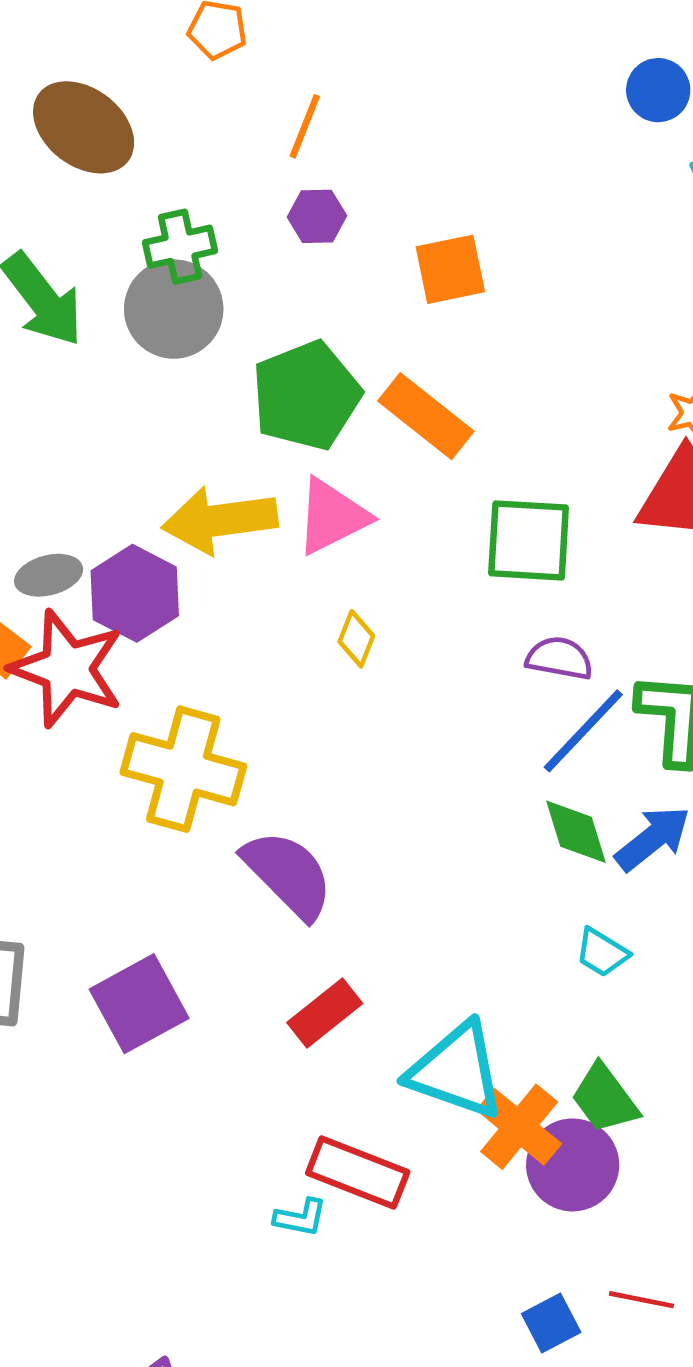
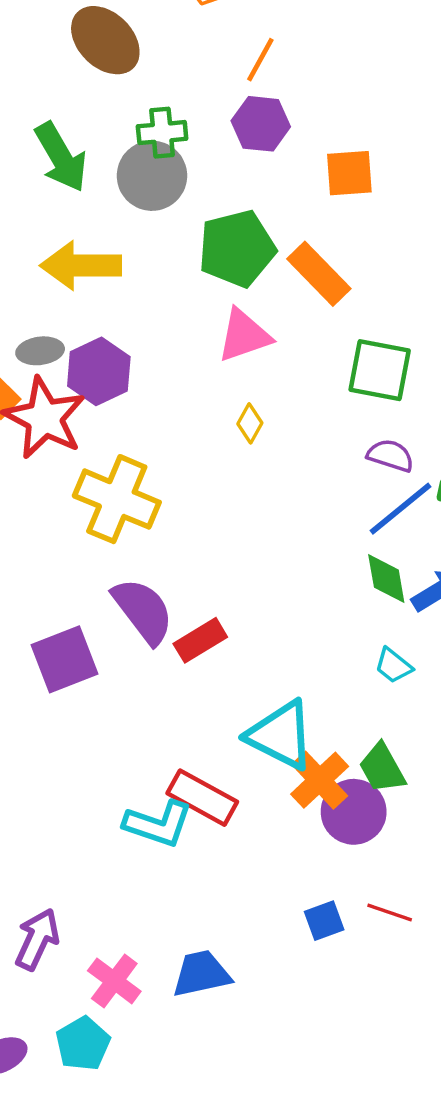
purple hexagon: (317, 216) -> (261, 124), size x1.4
yellow arrow: (220, 520) -> (81, 266), moved
purple semicircle: (288, 874) -> (143, 611), moved
red rectangle: (325, 1013) -> (200, 640), moved
cyan L-shape: (301, 1218) -> (158, 824), size x1.8

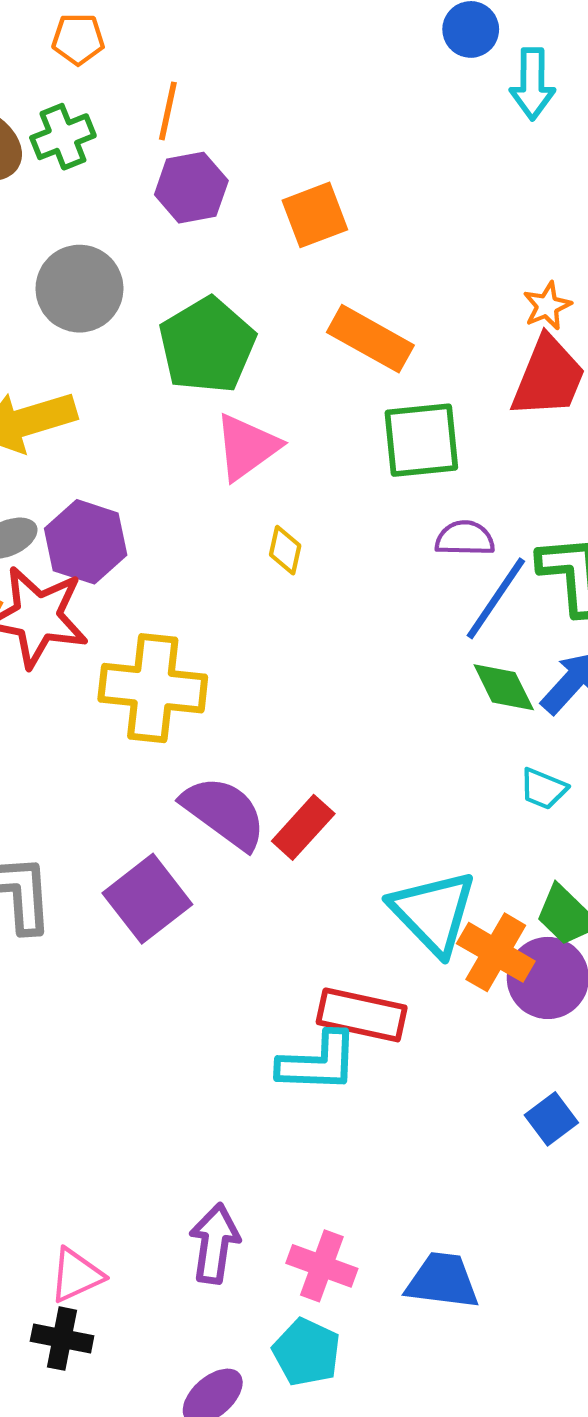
green cross: (162, 133) -> (63, 137), moved
orange rectangle: (319, 274) -> (370, 339), moved
cyan triangle: (281, 735) -> (433, 912), turned 36
blue trapezoid: (201, 974) -> (442, 1281), moved, turned 36

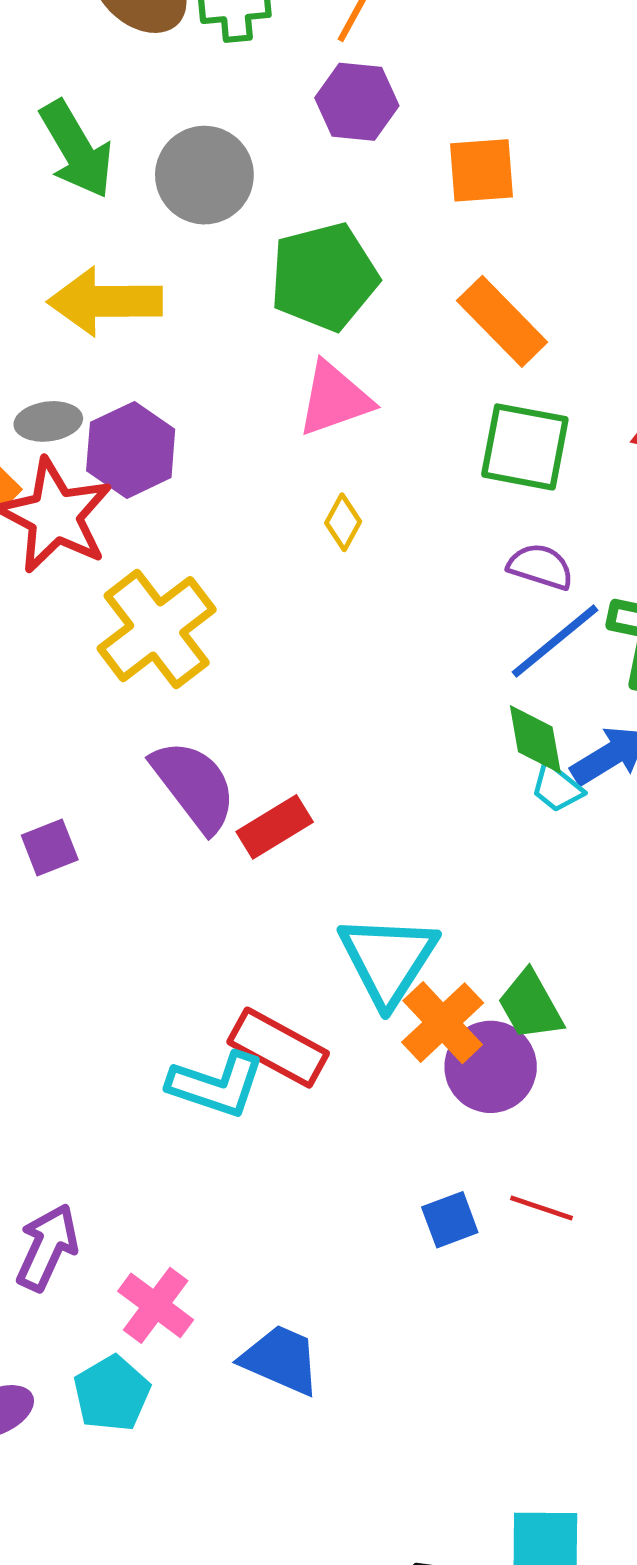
yellow cross: (153, 688) -> (157, 629), turned 30
cyan trapezoid: (543, 789) -> (557, 788), moved
purple square: (147, 899) -> (50, 847), moved, size x0.6

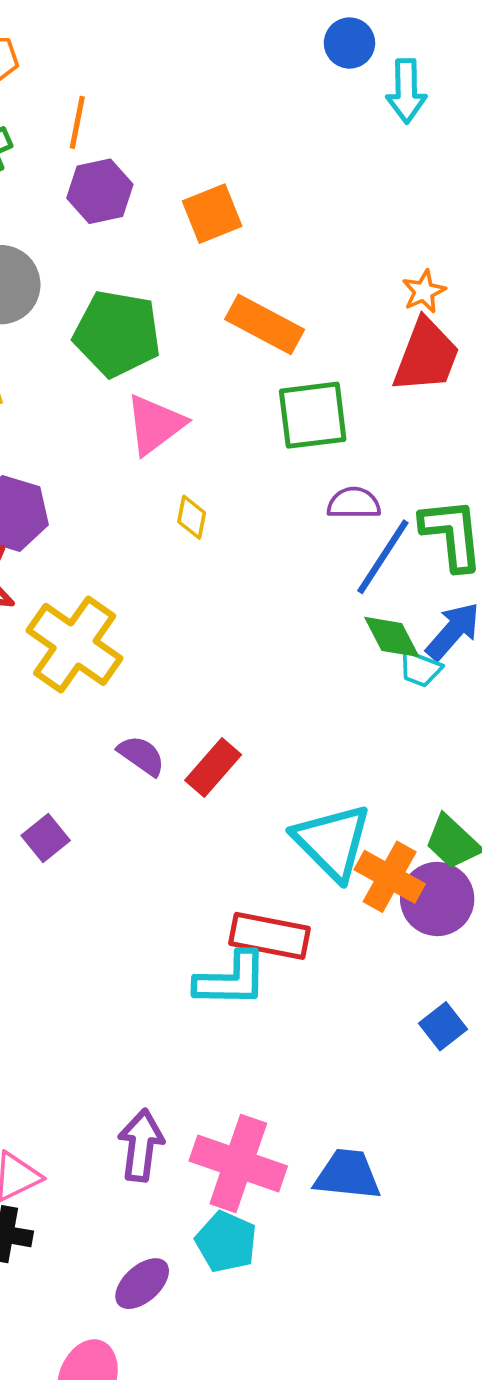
green pentagon: (324, 277) -> (117, 334), turned -30
purple semicircle: (194, 786) -> (141, 756), size x0.6
pink cross: (156, 1305) -> (238, 1163), size x1.5

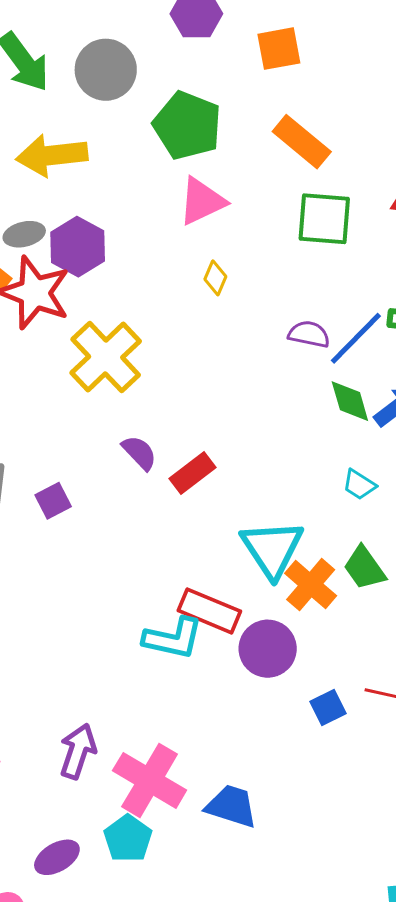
purple semicircle: (354, 503) -> (309, 334), moved
cyan trapezoid: (420, 669) -> (359, 485), moved
purple circle: (437, 899) -> (268, 649), moved

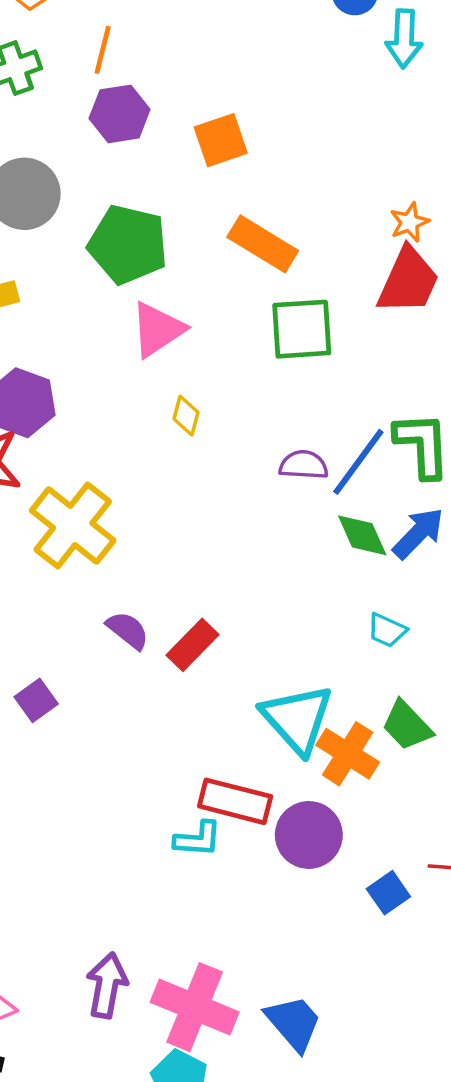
cyan L-shape: (173, 638) -> (198, 839), size x0.7
blue trapezoid: (231, 806) -> (294, 1023), turned 40

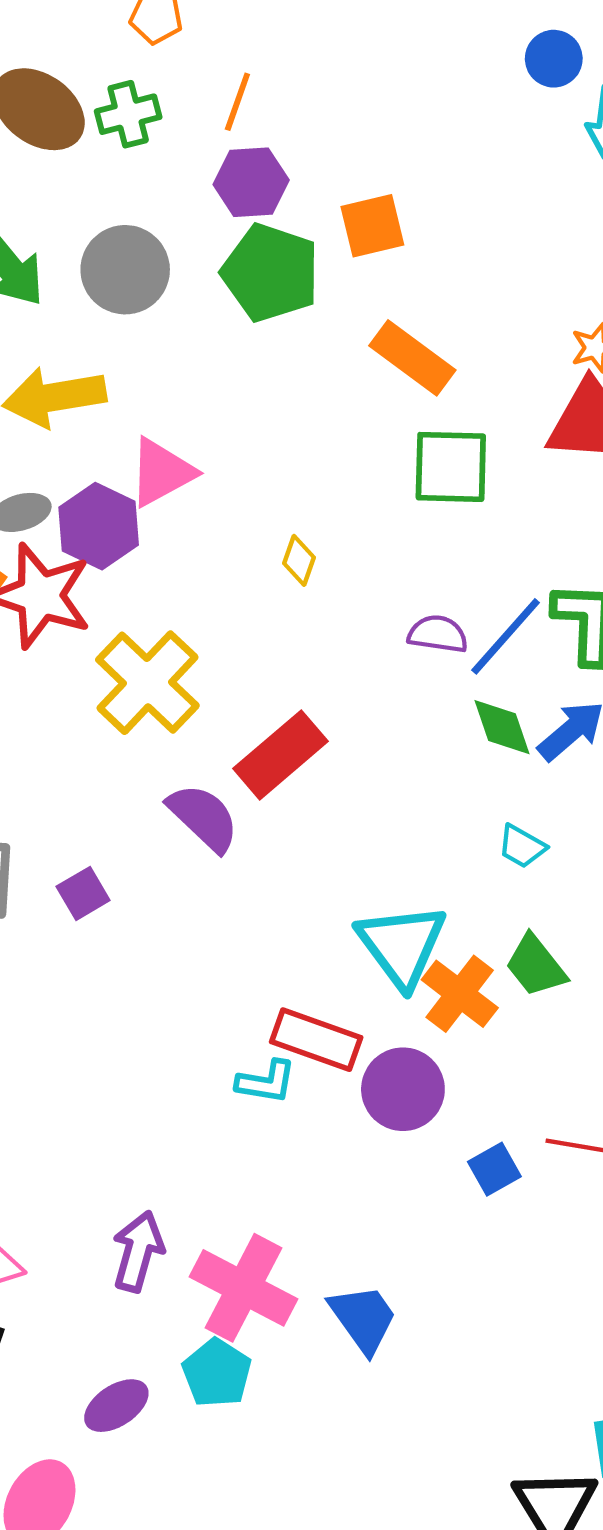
green pentagon: (128, 244) -> (271, 273), moved
pink triangle: (157, 329) -> (161, 472), moved
purple semicircle: (128, 630) -> (203, 817), size x1.4
red rectangle: (193, 645) -> (281, 755), moved, size x1.4

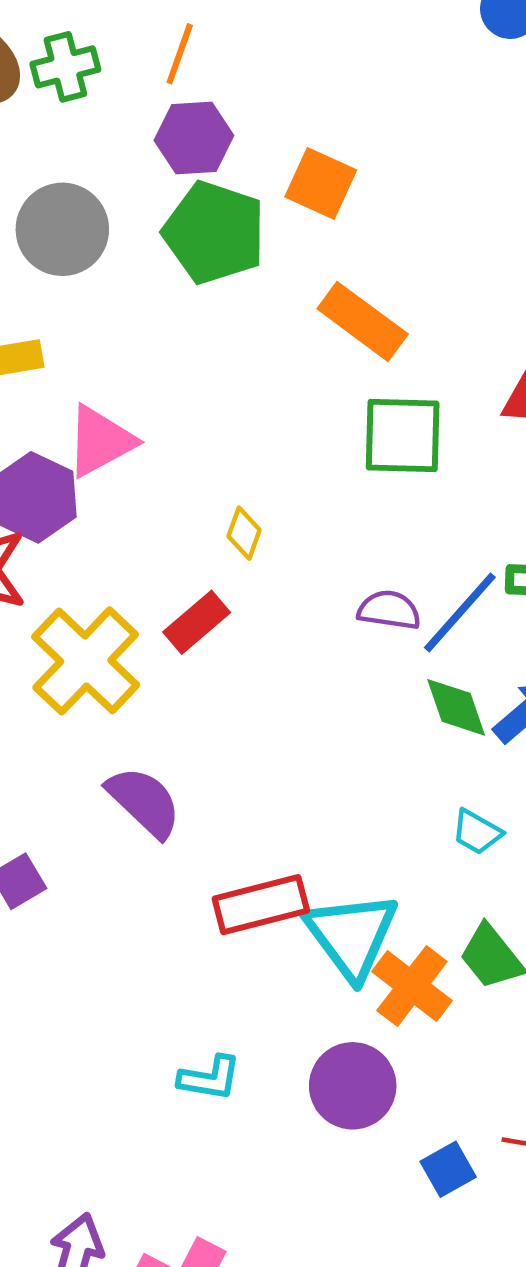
orange square: (372, 226) -> (321, 183), turned 38
red rectangle: (281, 755) -> (197, 622), moved, size x0.7
red rectangle: (316, 1040) -> (261, 905), moved, turned -34

